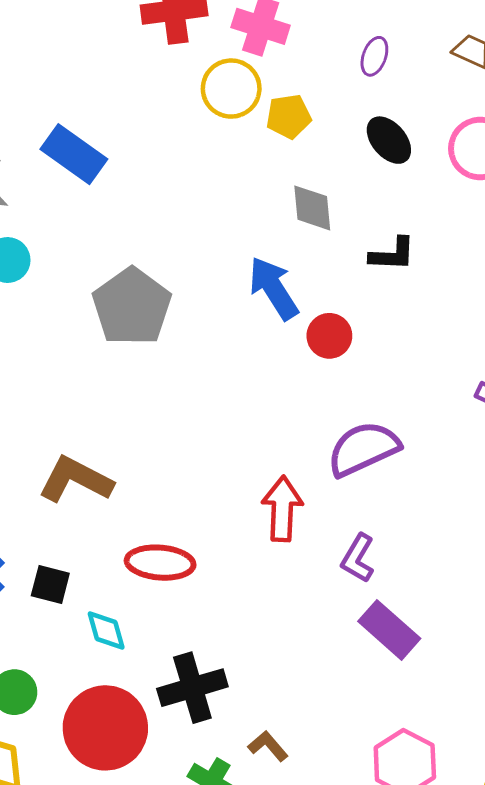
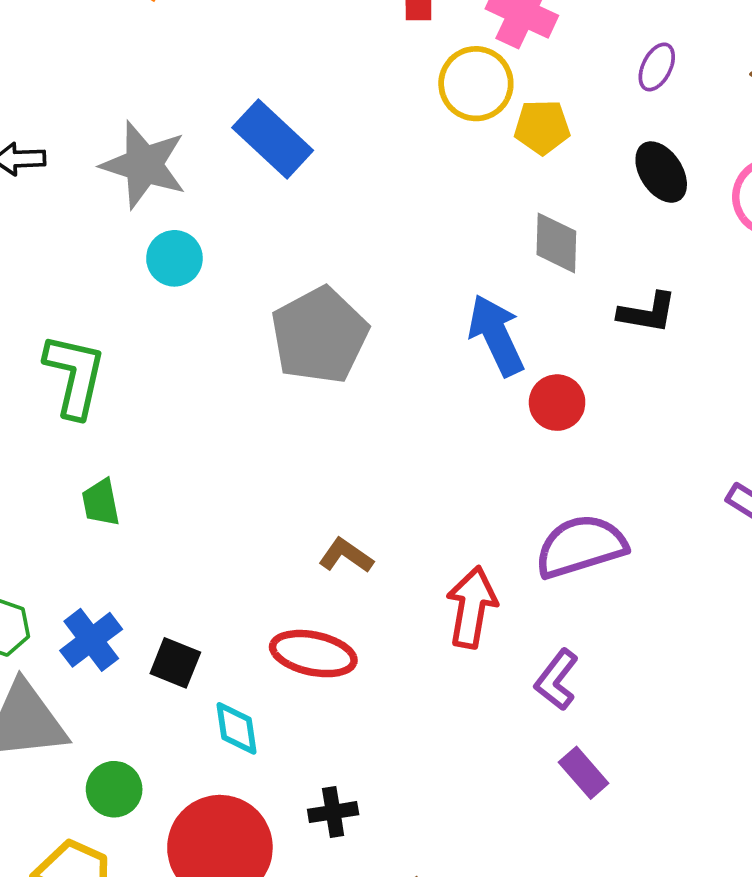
brown L-shape: (76, 480) -> (346, 556), moved, size x0.6
purple rectangle: (389, 630) -> (584, 773), size x0.7
black cross: (192, 688) -> (333, 812), size x0.6

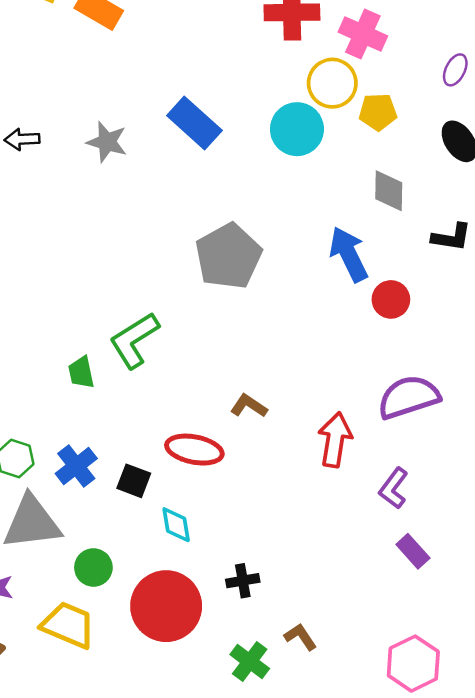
gray star: (144, 165) -> (107, 142), size x0.7
cyan circle: (174, 258) -> (297, 129), moved, size x1.4
green L-shape: (75, 375) -> (134, 340), moved, turned -134
red ellipse: (313, 654) -> (194, 450), moved

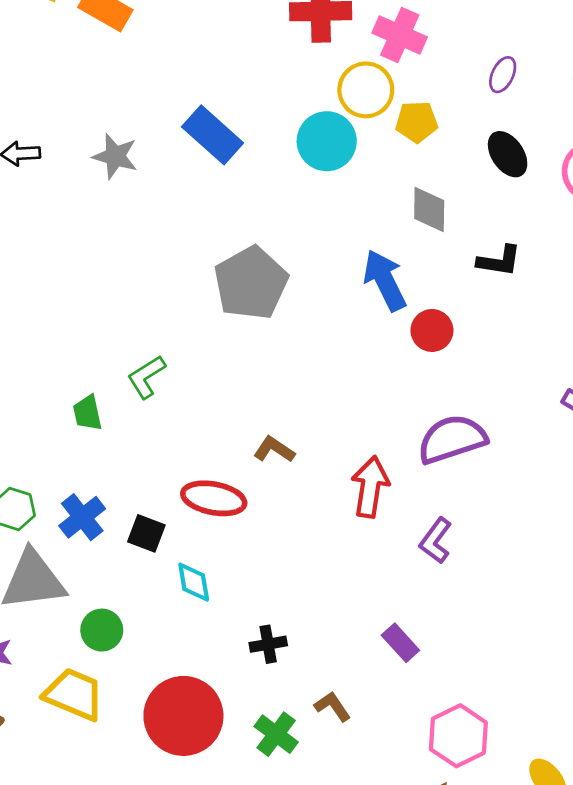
green L-shape: (134, 340) -> (146, 377), size x0.7
purple rectangle: (413, 551) -> (400, 643), moved
red circle: (166, 606) -> (183, 716), moved

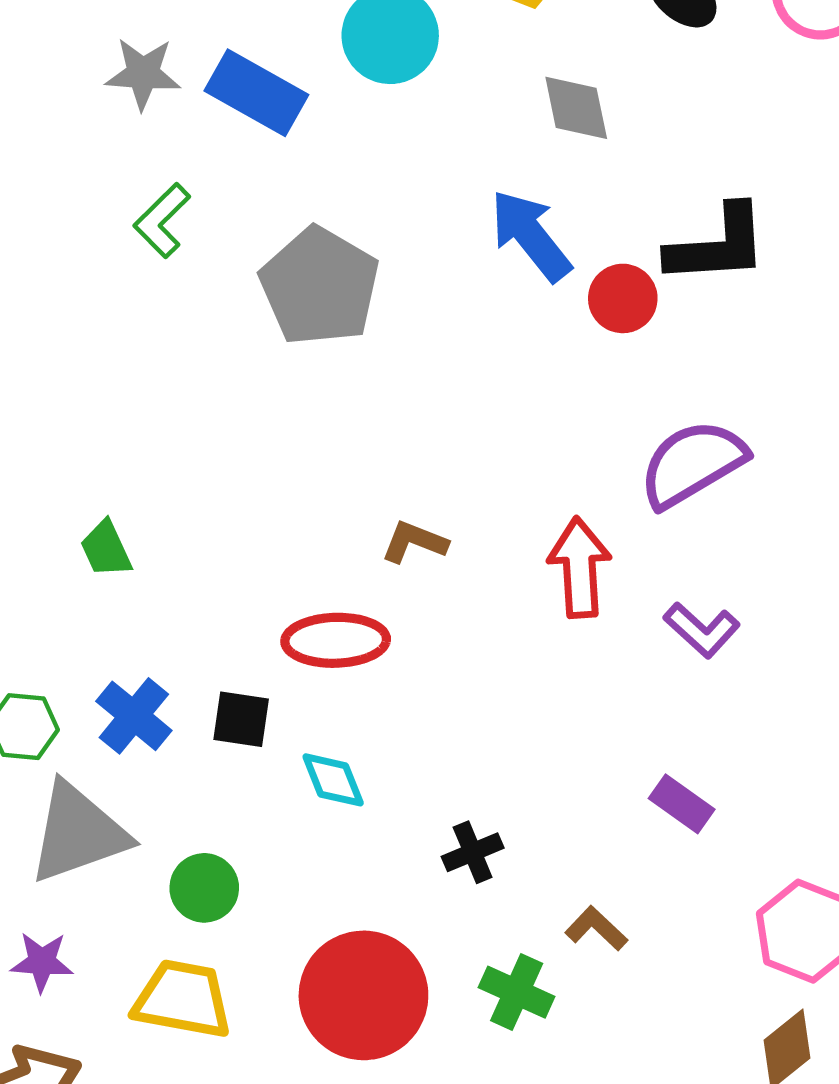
blue rectangle: (213, 135) -> (256, 93), moved
gray star: (115, 156) -> (143, 74), moved
black L-shape: (499, 261) -> (717, 245), moved, size x1.5
green L-shape: (146, 377) -> (162, 220), moved
purple L-shape: (436, 541) -> (702, 630), turned -72

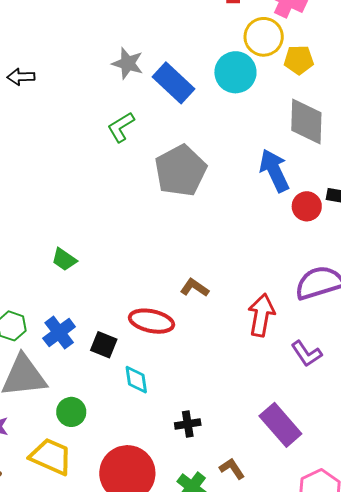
gray diamond: (576, 108) -> (306, 121), size x1.4
green trapezoid: (106, 549) -> (64, 260), turned -44
purple rectangle: (682, 804) -> (280, 425), size x1.6

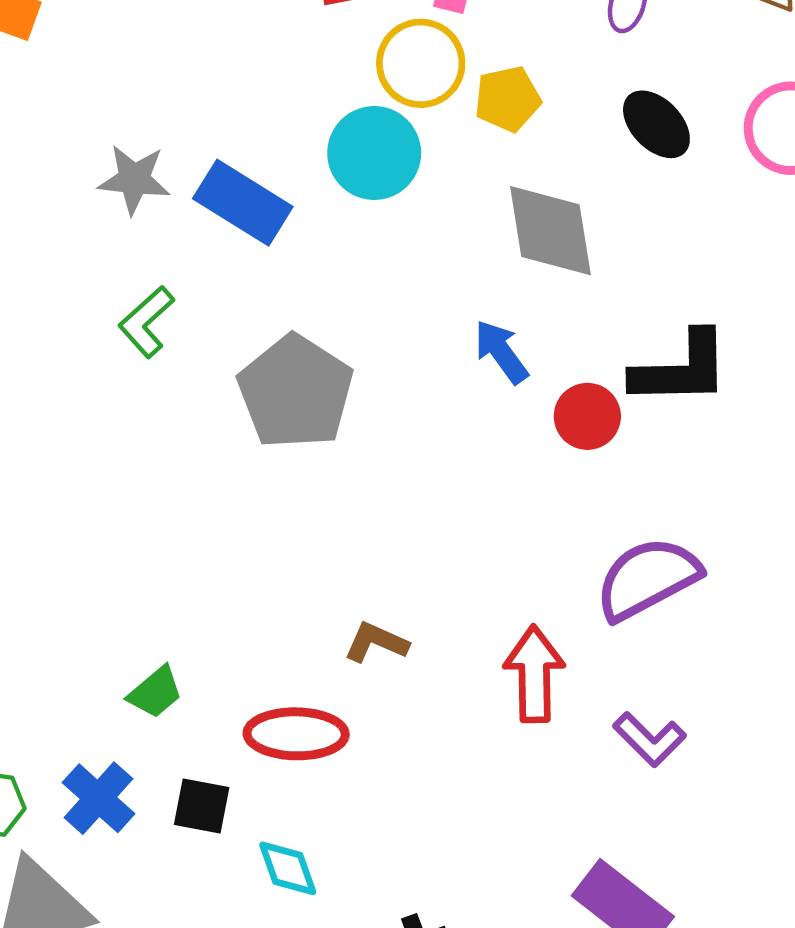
blue arrow: (274, 171) -> (501, 352), size x0.7
green trapezoid: (64, 260) -> (155, 692), moved, turned -64

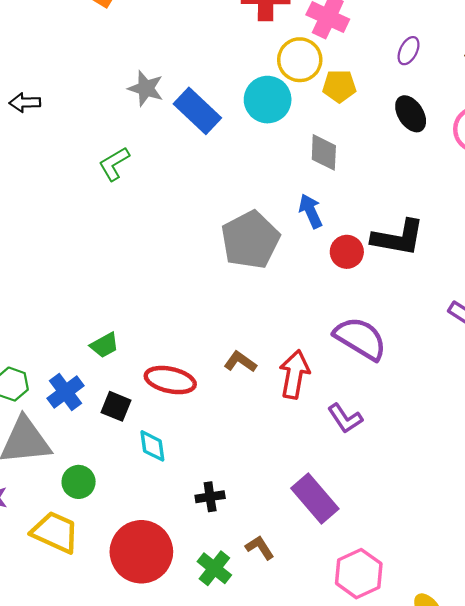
gray diamond: (550, 231) -> (324, 152), moved, size x0.7
green L-shape: (146, 322) -> (114, 164), moved
gray pentagon: (295, 392) -> (250, 240), moved
purple semicircle: (648, 578) -> (360, 338), turned 48
brown L-shape: (376, 642) -> (240, 362), moved

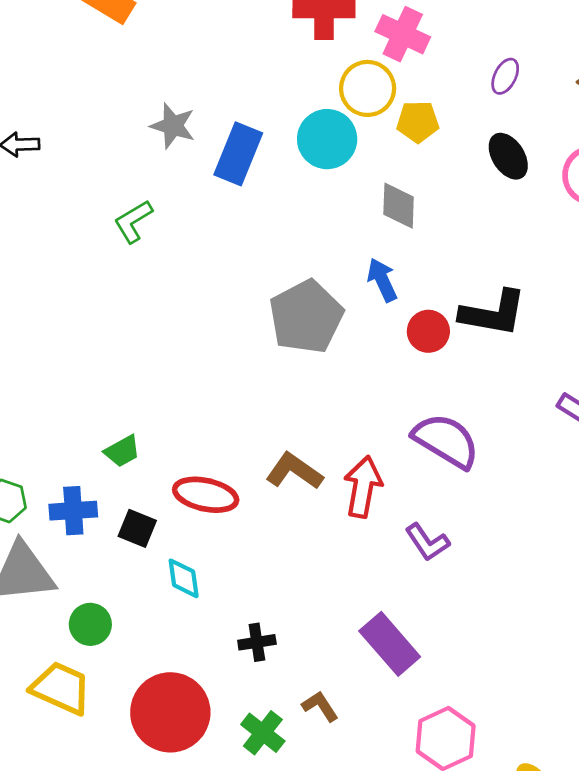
blue rectangle: (197, 111) -> (238, 154), turned 69
brown L-shape: (240, 362) -> (294, 471), size x1.4
blue cross: (66, 392) -> (73, 511), turned 33

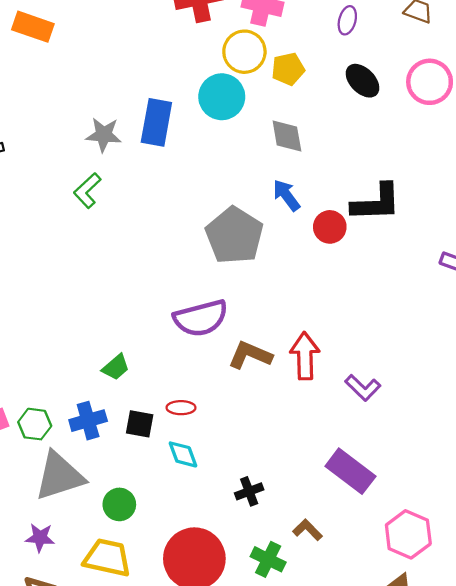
gray star: (173, 126) -> (104, 135), moved
purple semicircle: (446, 441) -> (201, 318), moved, turned 146
red ellipse: (206, 495) -> (181, 408), moved, size x0.6

